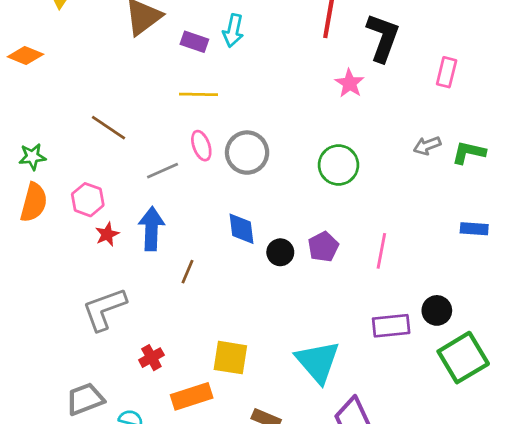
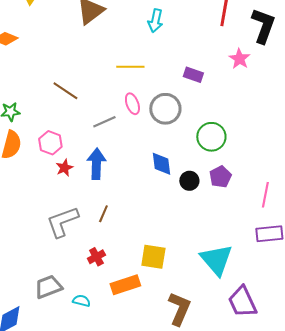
purple rectangle: (194, 42) -> (193, 75), moved
green circle: (338, 165) -> (211, 137), moved
pink line: (381, 251) -> (265, 195), moved
brown line: (187, 272) -> (103, 214), moved

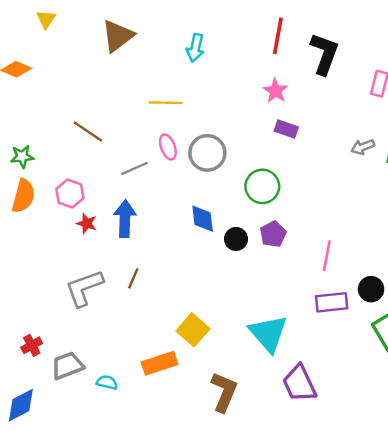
pink star: (239, 59) -> (275, 91), moved
purple rectangle: (193, 75) -> (286, 129), moved
red star: (64, 168) -> (87, 223), turned -30
red cross: (96, 257) -> (32, 345), moved
yellow square: (153, 257) -> (193, 330), turned 32

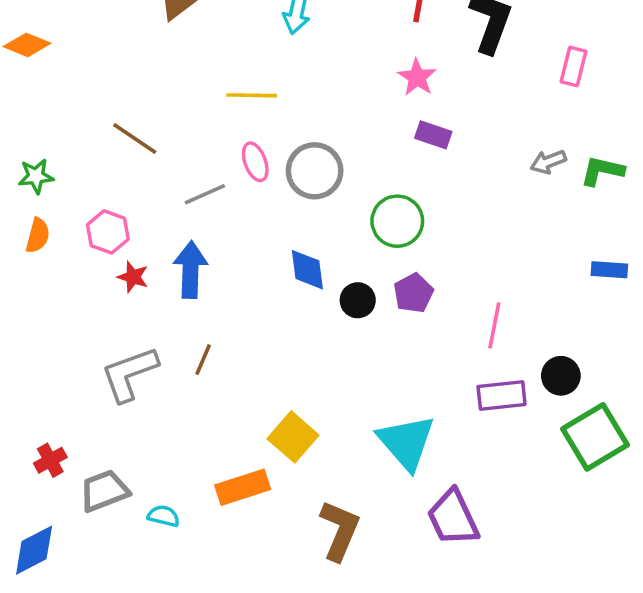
orange semicircle: (23, 196) -> (38, 236), size x0.7

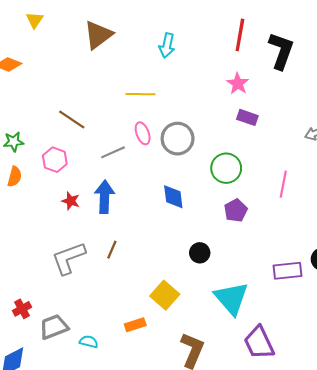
pink hexagon: (108, 232) -> (55, 160), moved
black circle: (358, 300) -> (200, 253), moved
pink line: (494, 325) -> (283, 184), moved
orange rectangle: (243, 487) -> (135, 325), size x0.7

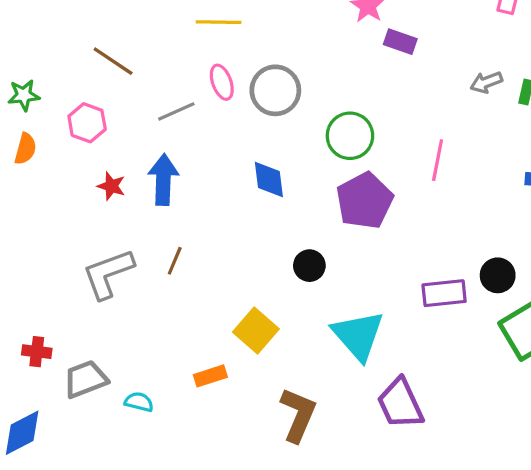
purple rectangle: (247, 117) -> (400, 42), moved
purple pentagon: (236, 211) -> (365, 201), size x1.6
red cross: (22, 309) -> (37, 352), turned 36

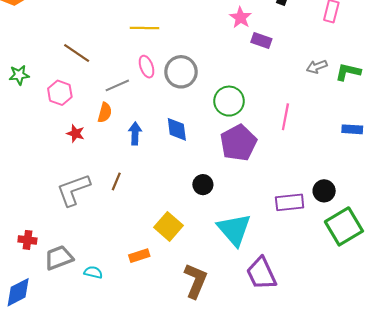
orange semicircle: (25, 149) -> (105, 113), moved
blue arrow: (163, 180) -> (135, 133), moved, size x0.7

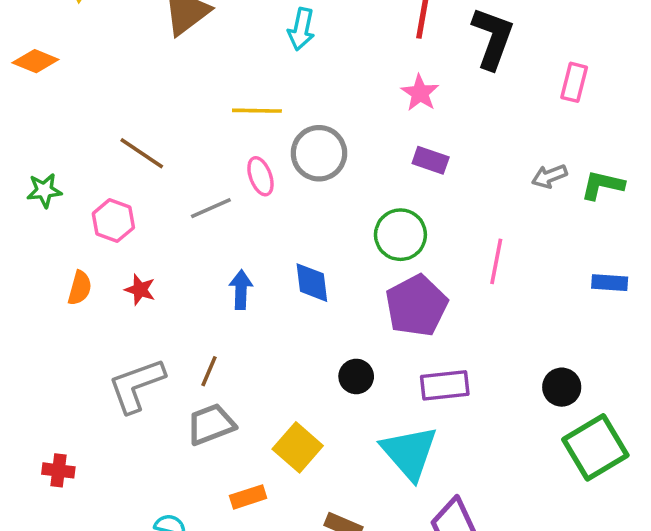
purple rectangle: (261, 41) -> (431, 160), moved
gray circle: (181, 72) -> (319, 153), moved
orange semicircle: (105, 113) -> (80, 288), moved
purple rectangle: (290, 202) -> (445, 385), moved
gray trapezoid: (59, 258) -> (211, 424), moved

